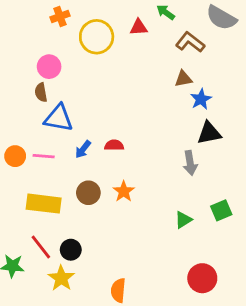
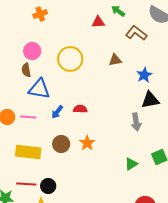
yellow circle: (97, 37) -> (70, 59), moved
brown triangle: (183, 79) -> (115, 60), moved
red line: (41, 247) -> (26, 184), turned -48

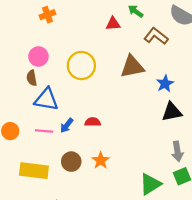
brown triangle: (115, 60) -> (132, 67), size x1.6
pink line: (28, 117) -> (44, 131), moved
gray arrow: (136, 122) -> (177, 151), moved
green triangle: (131, 164) -> (150, 184), size x1.5

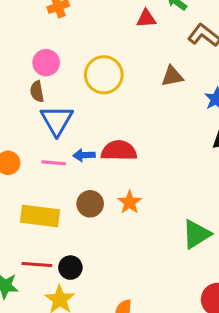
brown triangle: (132, 67) -> (172, 76), size x0.7
blue triangle: (46, 99) -> (57, 120), turned 50
red semicircle: (93, 122) -> (119, 151), size x1.6
blue arrow: (67, 125) -> (84, 155), turned 49

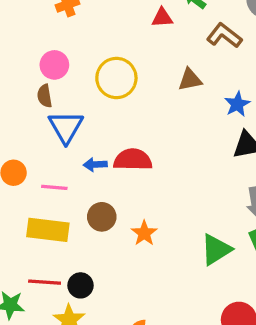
pink line: (54, 163) -> (54, 187), moved
orange star: (130, 202) -> (144, 233), moved

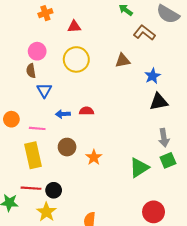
red triangle: (162, 18) -> (74, 27), moved
blue triangle: (66, 127) -> (44, 90), size x0.7
red semicircle: (133, 160) -> (87, 111), size x0.6
yellow rectangle: (48, 230) -> (33, 155), turned 70

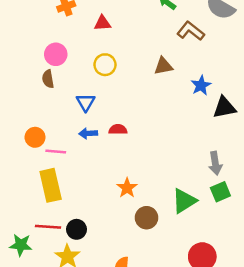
yellow circle: (76, 59) -> (105, 65), size x0.7
blue triangle: (44, 90) -> (86, 102), moved
black triangle: (159, 102) -> (224, 107), moved
orange circle: (11, 119) -> (35, 137), moved
brown circle: (67, 147) -> (147, 218), moved

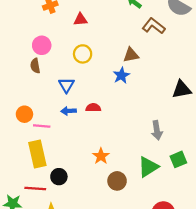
blue star: (201, 85) -> (121, 75), moved
gray arrow: (215, 163) -> (157, 130), moved
black circle: (77, 229) -> (59, 177), moved

